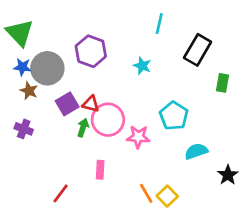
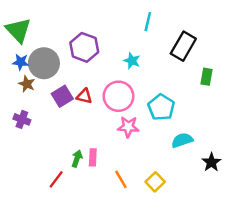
pink circle: (108, 120) -> (118, 96), moved
green arrow: (83, 128) -> (77, 159), moved
orange line: (146, 193) -> (121, 179), moved

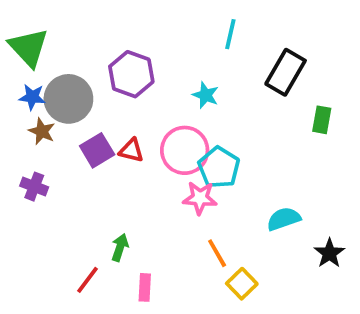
cyan pentagon: (161, 107) -> (219, 167), moved
pink rectangle: (93, 157) -> (145, 287), moved
orange line: (121, 179) -> (217, 253), moved

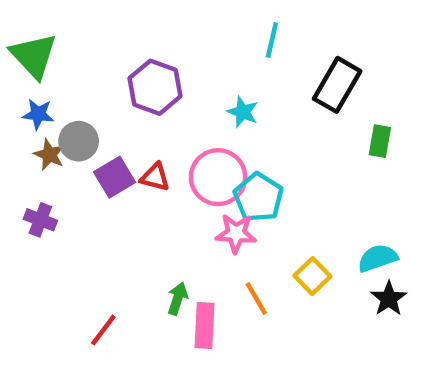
gray circle: (68, 99) -> (79, 141), moved, size x0.7
cyan semicircle: (284, 219) -> (378, 258), moved
green arrow: (120, 247) -> (178, 299), moved
yellow square: (242, 284) -> (312, 276), moved
pink rectangle: (145, 287) -> (204, 326), moved, size x1.4

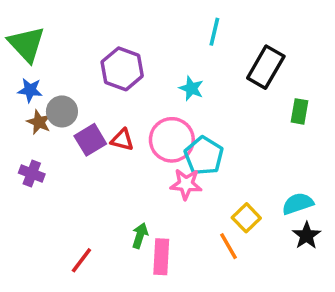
orange line: (256, 299) -> (229, 246), moved

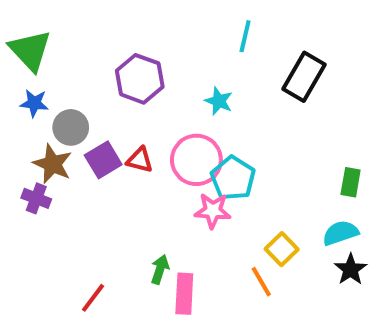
green rectangle: (299, 111) -> (351, 182), moved
brown star: (39, 122) -> (52, 164), moved, size x1.4

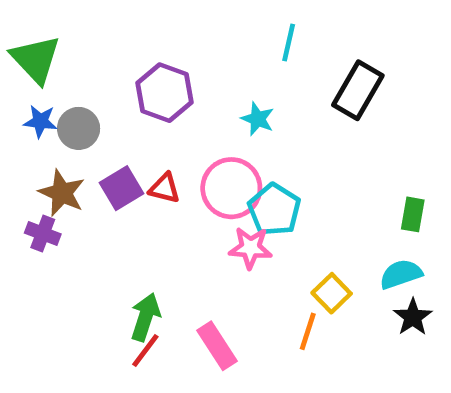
gray circle: (71, 127) -> (79, 128), moved
green arrow: (160, 269) -> (145, 317), moved, size x1.4
orange line: (261, 282) -> (308, 331), turned 48
pink rectangle: (184, 294) -> (217, 346), turned -36
red line: (93, 298) -> (145, 350), moved

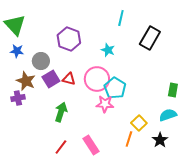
gray circle: (79, 128) -> (41, 61), moved
purple cross: (43, 234) -> (18, 98), turned -32
green arrow: (145, 317) -> (61, 112), moved
black star: (413, 317) -> (160, 140), moved

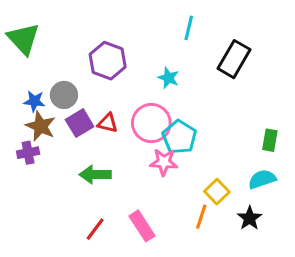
blue star: (17, 51) -> (34, 101), moved
green arrow: (61, 112) -> (95, 175), turned -108

